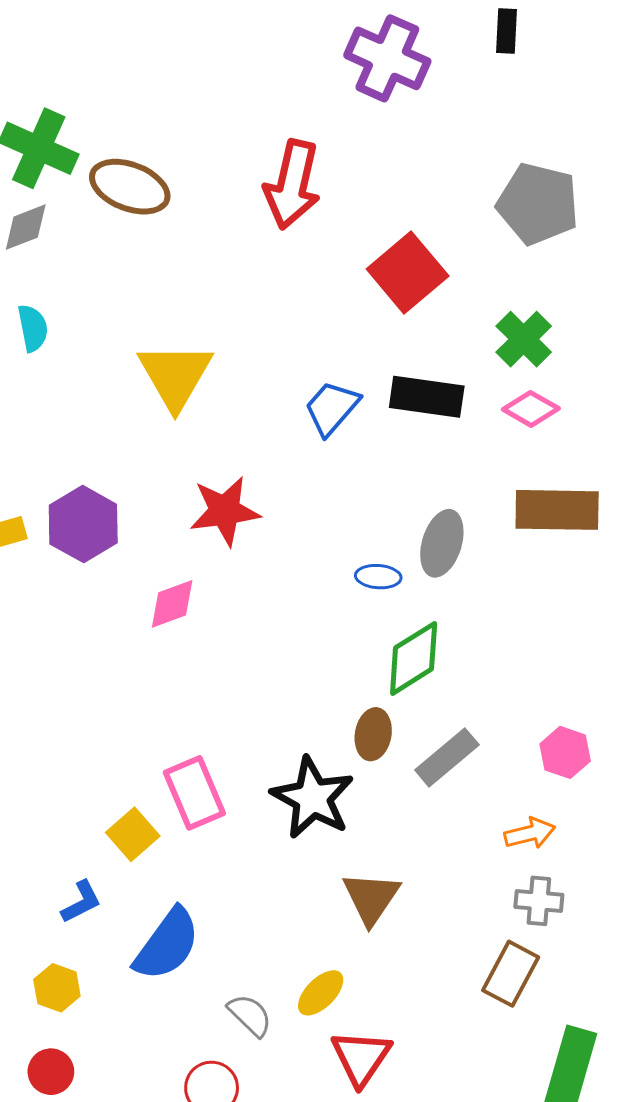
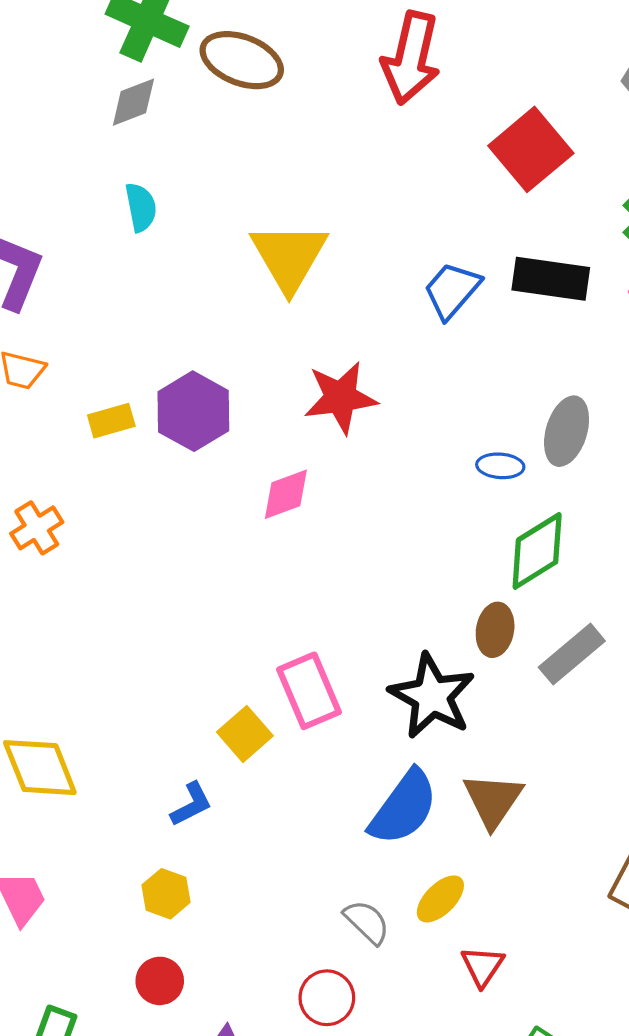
blue semicircle: (167, 944) -> (404, 807), moved
red triangle: (361, 1058) -> (482, 966), size x0.7

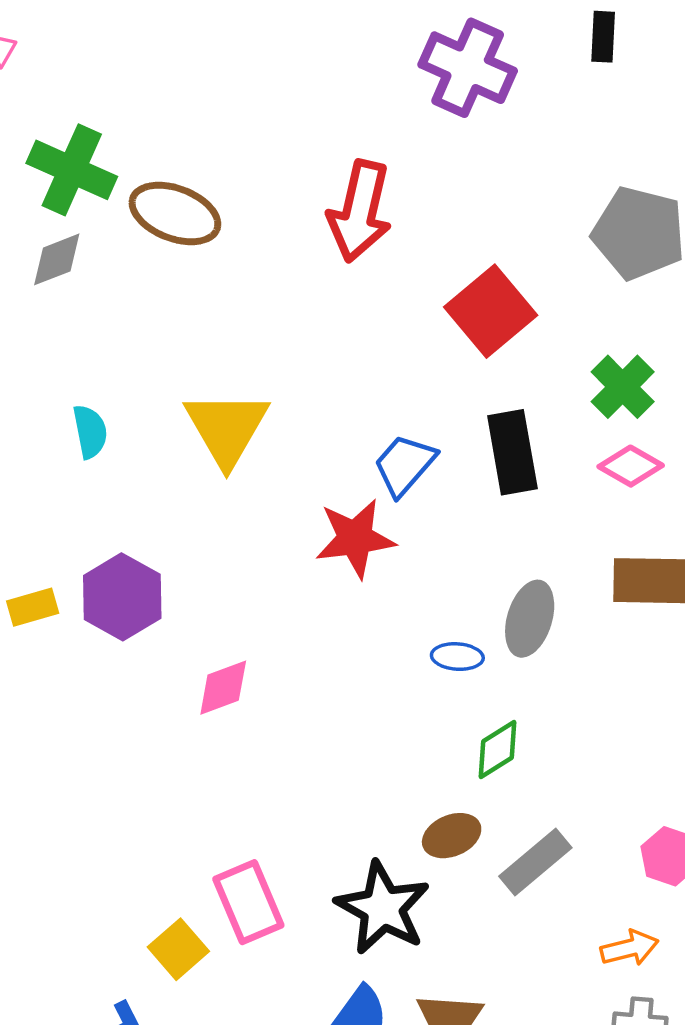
cyan semicircle: (141, 207) -> (90, 432), moved
black rectangle: (551, 279) -> (512, 452), turned 72
red star: (341, 398) -> (355, 538), moved
green diamond: (537, 551) -> (498, 750), size x0.7
brown ellipse: (495, 630) -> (452, 836), turned 57

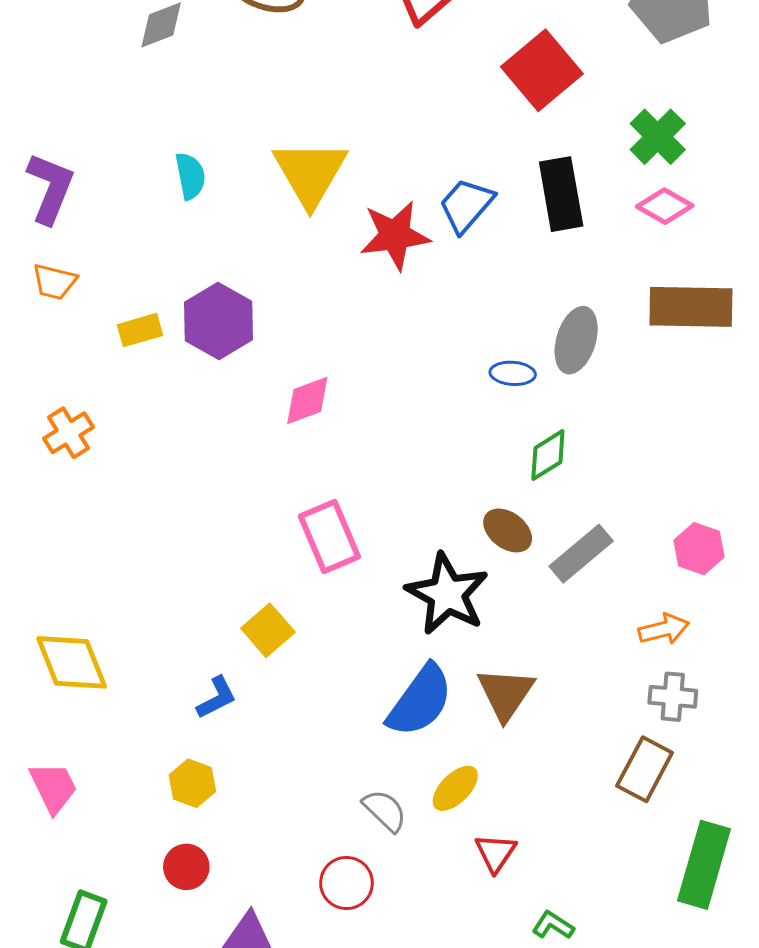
red star: (355, 538) -> (395, 235), moved
brown ellipse: (452, 836) -> (508, 530), turned 60
pink rectangle: (248, 902) -> (329, 537), moved

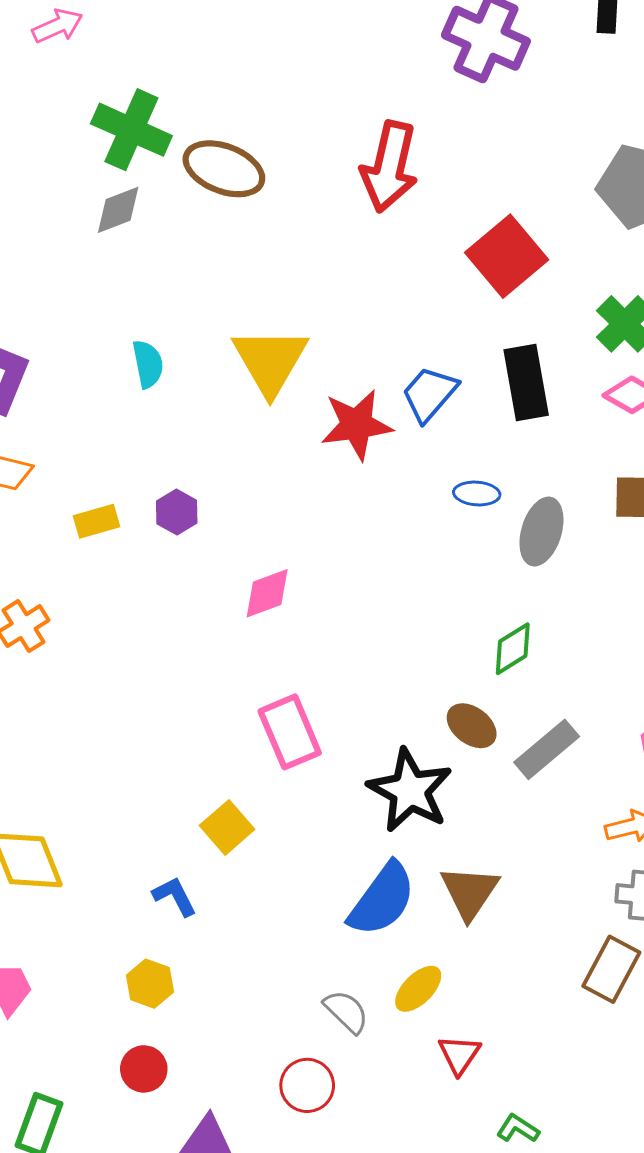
purple hexagon: (219, 321) -> (177, 512), size x0.6
blue ellipse: (513, 373) -> (477, 494), moved
blue L-shape: (217, 698) -> (175, 896), turned -90

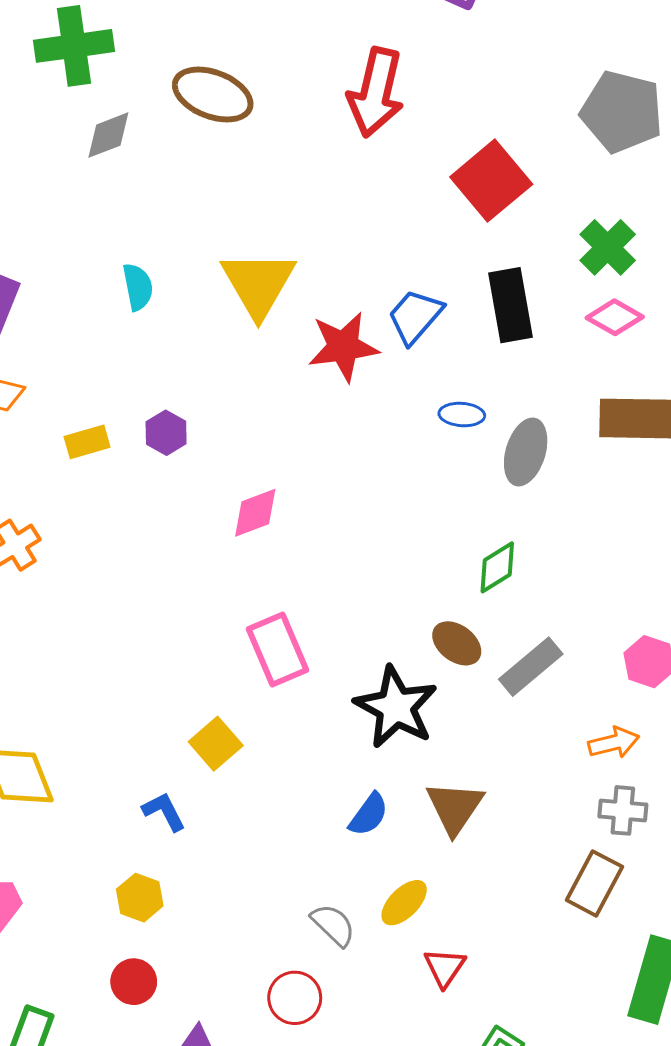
green cross: (131, 130) -> (74, 46), moved, turned -32
blue semicircle: (382, 899) -> (369, 815), size x0.6

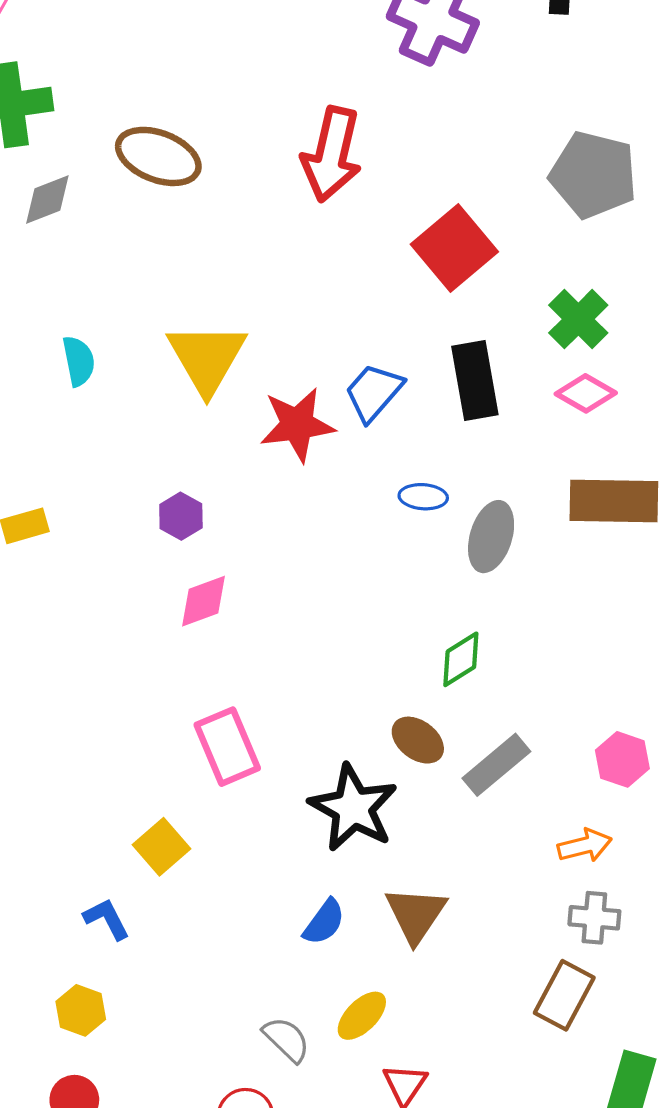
purple hexagon: (166, 433) -> (181, 516), moved

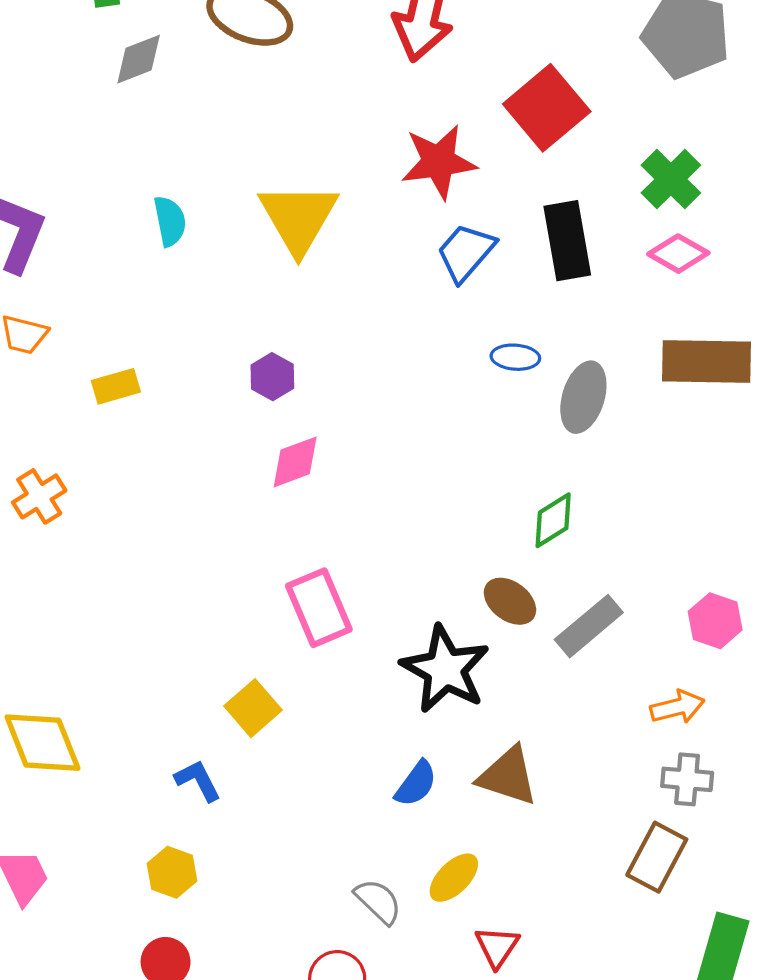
red star: (297, 425) -> (439, 162), moved
brown triangle: (416, 915) -> (508, 776), turned -46

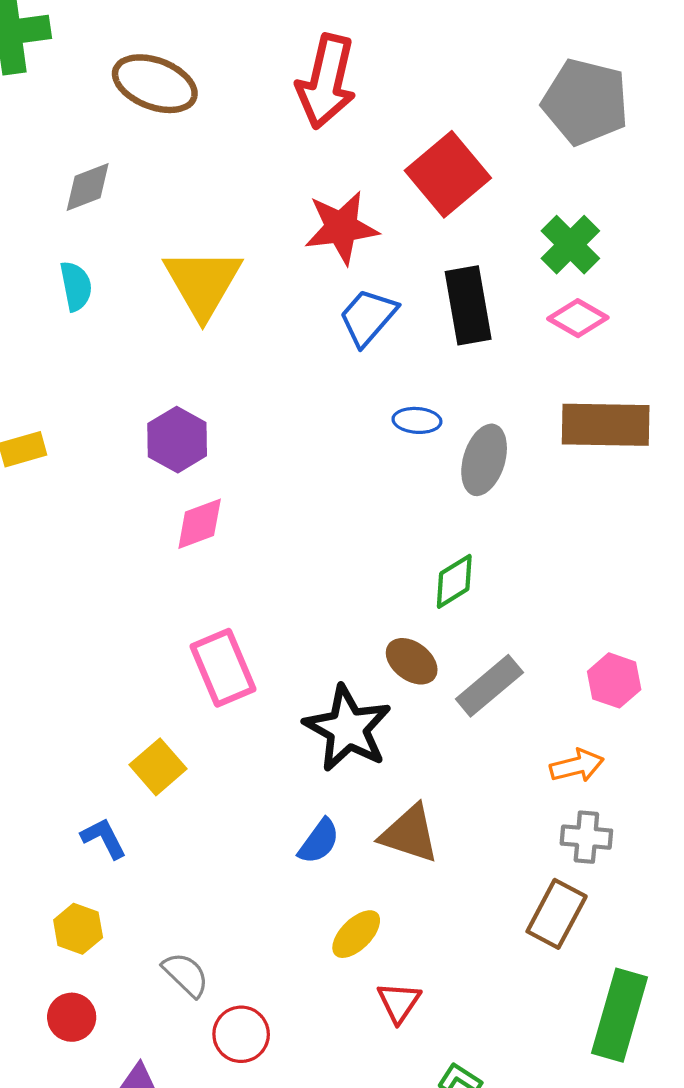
gray diamond: (139, 59) -> (88, 187), moved
purple hexagon: (272, 377) -> (177, 440), size x1.4
gray semicircle: (378, 901) -> (186, 975), moved

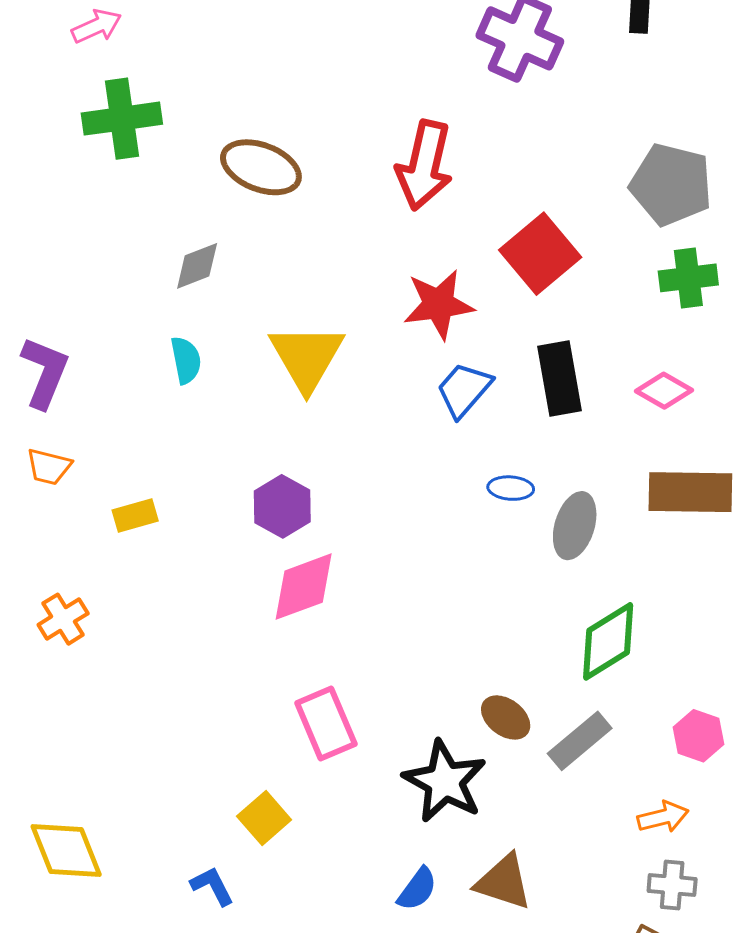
green cross: (570, 245) -> (688, 278), moved, turned 38
pink diamond: (200, 524) -> (304, 587), size x1.4
green diamond: (454, 581) -> (608, 641), moved, size x1.5

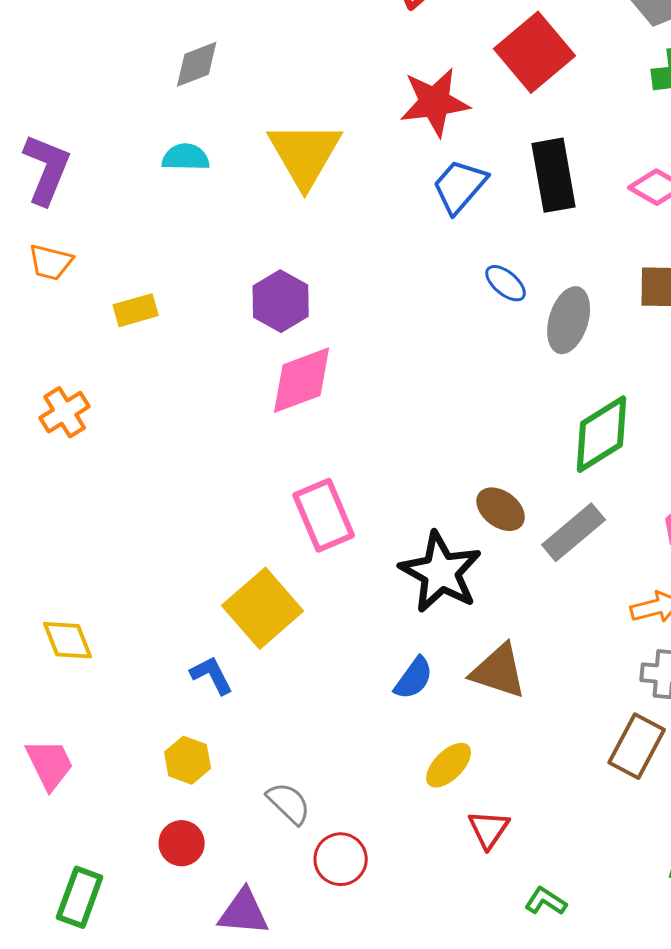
cyan semicircle: (186, 360) -> (186, 157), turned -78
blue ellipse: (511, 488) -> (506, 283), turned 36
yellow square: (264, 818) -> (263, 608), size x1.5
yellow diamond: (66, 850) -> (68, 640), size x0.7

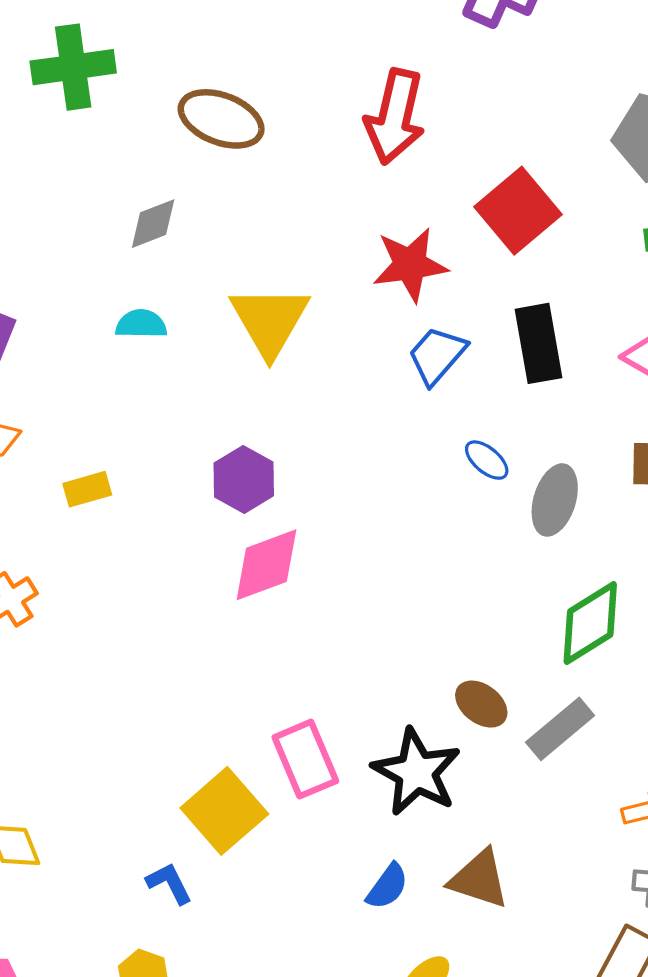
pink rectangle: (324, 515) -> (305, 759), moved

